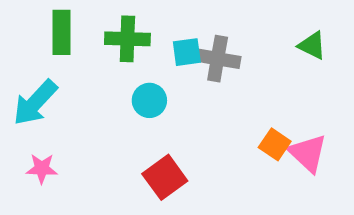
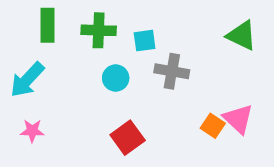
green triangle: (312, 45) -> (242, 35), size x1.4
gray cross: (218, 59) -> (172, 71), moved
orange square: (275, 144) -> (213, 126), moved

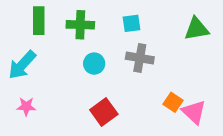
green triangle: (242, 35) -> (197, 29), turned -36
cyan square: (145, 41) -> (132, 23), moved
pink triangle: (238, 119) -> (194, 112), moved

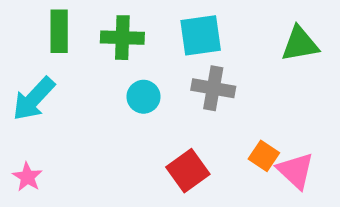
cyan square: (132, 23) -> (201, 35), size x1.5
pink star: (26, 106) -> (27, 177), moved, turned 30
red square: (104, 112) -> (188, 171), moved

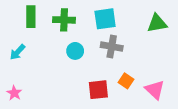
cyan arrow: (34, 99) -> (18, 52), size x0.7
orange square: (264, 156) -> (126, 81), moved
red square: (188, 171) -> (98, 90), turned 30

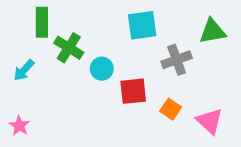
green cross: (64, 20) -> (69, 48), moved, turned 30
gray cross: (112, 47) -> (177, 60), moved, turned -30
red square: (98, 90) -> (133, 91), moved

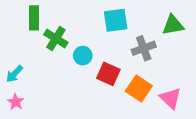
cyan arrow: (24, 70) -> (14, 74), moved
red square: (133, 91) -> (108, 74), turned 30
orange square: (171, 109) -> (139, 88), size x1.5

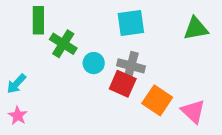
gray cross: (144, 48) -> (131, 66), moved, turned 35

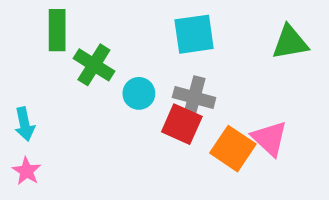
cyan arrow: (16, 84) -> (25, 124), turned -55
pink triangle: (193, 111) -> (270, 138), moved

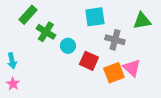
green rectangle: (57, 30) -> (28, 15), turned 42
gray cross: (194, 98) -> (115, 40), moved
orange square: (233, 149) -> (114, 73), turned 35

